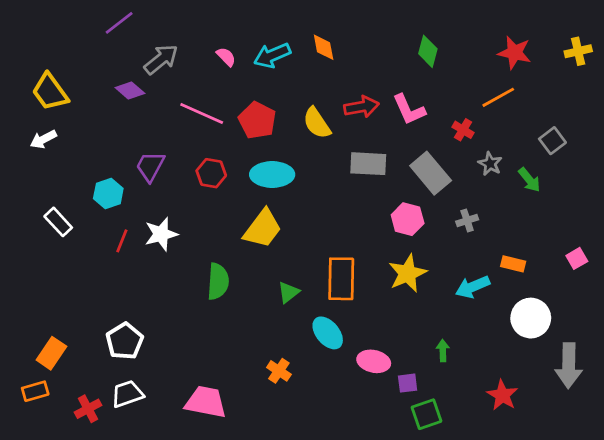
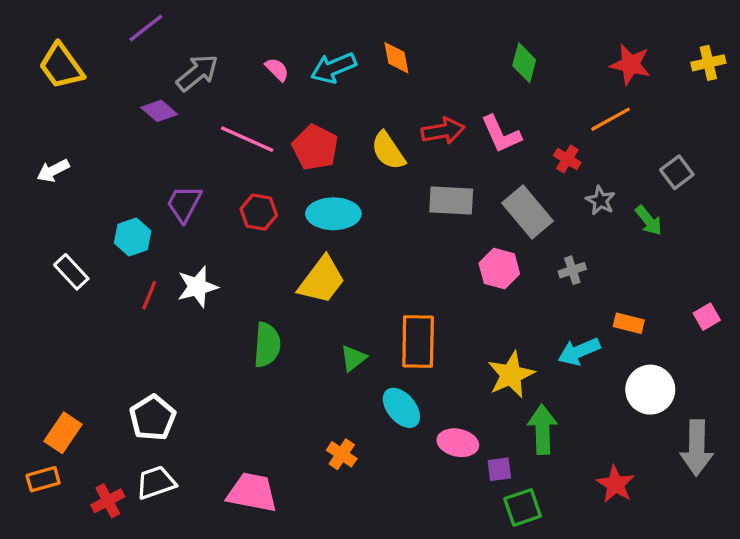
yellow trapezoid: (50, 92) -> (61, 66), moved
yellow star: (408, 273) -> (511, 375), moved
green arrow: (443, 351) -> (542, 429), size x1.8

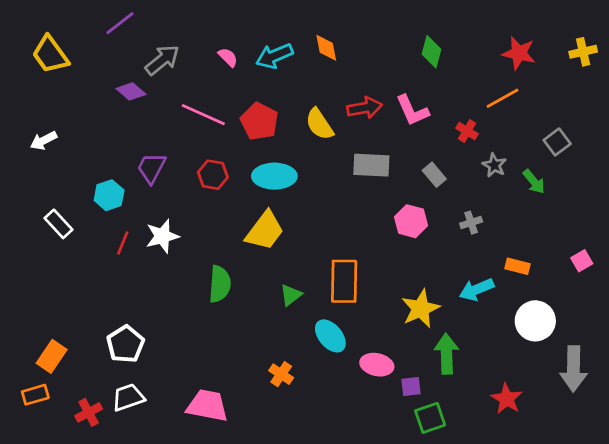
gray rectangle: (528, 212) -> (434, 175), size x0.6

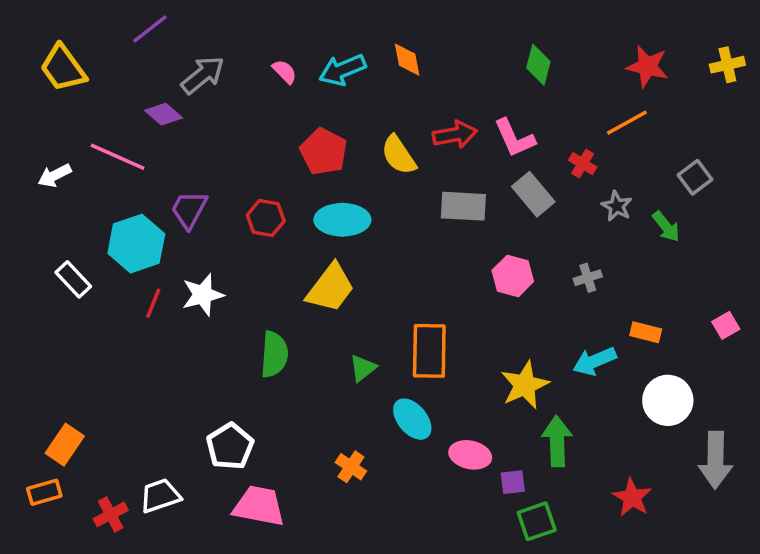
pink line: (203, 115) -> (118, 157), moved
gray rectangle: (434, 175) -> (533, 194), moved, size x1.4
cyan hexagon: (109, 195) -> (136, 244), size x1.5
white pentagon: (125, 344) -> (230, 446), moved

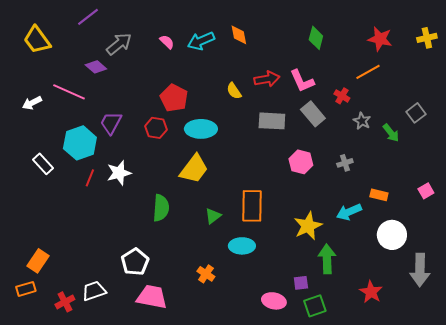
red pentagon: (324, 152) -> (174, 98), moved
yellow semicircle: (399, 155) -> (234, 91), size x0.7
gray square: (695, 177) -> (416, 113), moved
cyan ellipse: (412, 419) -> (242, 246), turned -50
pink ellipse: (470, 455) -> (274, 301), moved

